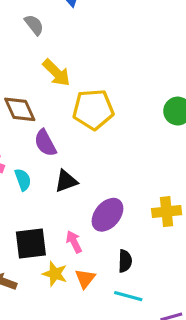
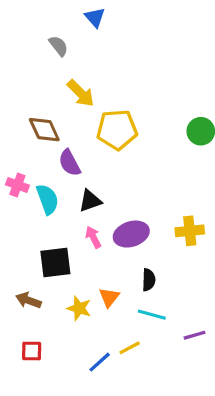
cyan semicircle: (23, 180) -> (47, 199), size x1.4
purple ellipse: (107, 215) -> (131, 234), turned 32
pink arrow: (74, 242) -> (93, 237), moved
yellow star: (55, 274) -> (79, 308), moved

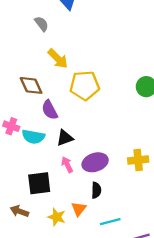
cyan semicircle: (47, 199) -> (33, 137), turned 120
black semicircle: (149, 280) -> (96, 190), moved
cyan line: (152, 315) -> (110, 222), turned -30

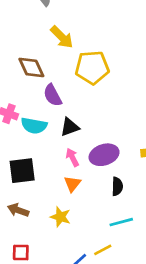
black square: (39, 183) -> (22, 171), moved
black semicircle: (96, 190) -> (117, 186), moved
orange triangle: (79, 209) -> (72, 184), moved

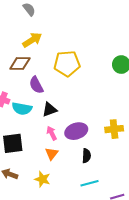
yellow arrow: (62, 37) -> (32, 40), moved, turned -78
brown diamond: (31, 68) -> (20, 64), turned -65

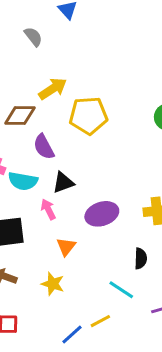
yellow arrow: (32, 40) -> (53, 89), moved
pink arrow: (52, 133) -> (48, 209), moved
black semicircle: (86, 156) -> (141, 259), moved
cyan line: (90, 183) -> (121, 290), turned 48

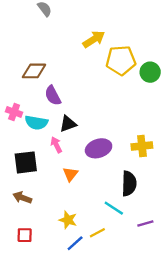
yellow arrow: (53, 89) -> (94, 39), moved
yellow pentagon: (88, 116) -> (121, 60), moved
black semicircle: (141, 259) -> (129, 184), size x1.5
yellow star: (53, 284) -> (68, 220), moved

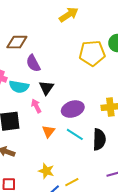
yellow pentagon: (121, 60) -> (92, 53), moved
black triangle: (68, 124) -> (46, 88), turned -35
cyan line: (114, 208) -> (75, 134), moved

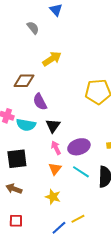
yellow arrow: (69, 15) -> (52, 59), moved
pink arrow: (36, 106) -> (56, 148), moved
yellow star: (46, 171) -> (53, 197), moved

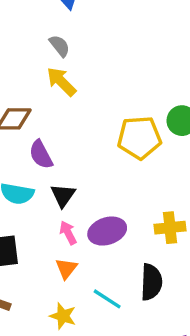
gray semicircle: (33, 28) -> (60, 46), moved
yellow arrow: (52, 59) -> (61, 82), turned -102
cyan line: (81, 172) -> (107, 299), moved

